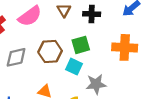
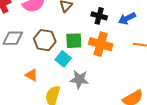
black cross: (92, 14) -> (99, 16), moved
orange cross: (125, 47) -> (101, 44), moved

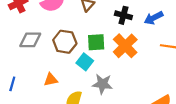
orange cross: (101, 44) -> (125, 46), turned 30
orange triangle: (32, 75) -> (51, 80), turned -40

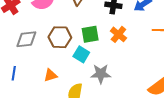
orange cross: (125, 46) -> (118, 34), size x0.7
blue line: (12, 84) -> (14, 73), moved

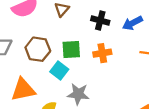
orange cross: (118, 34) -> (102, 53), turned 35
orange triangle: (50, 75) -> (23, 90), size x1.6

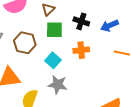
green square: (71, 50) -> (54, 30), moved
cyan square: (59, 71) -> (53, 60), moved

